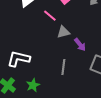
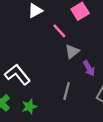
gray triangle: (63, 32) -> (72, 51), turned -32
white L-shape: (19, 59) -> (17, 75), turned 30

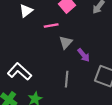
pink line: (59, 31) -> (51, 26), turned -48

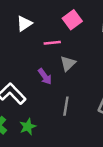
purple arrow: (84, 55) -> (45, 76), moved

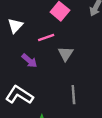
purple arrow: (45, 76) -> (29, 61), moved

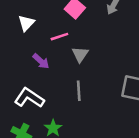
gray line: (73, 95) -> (79, 91), moved

